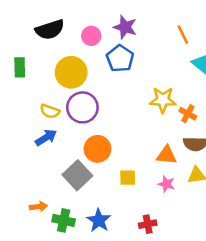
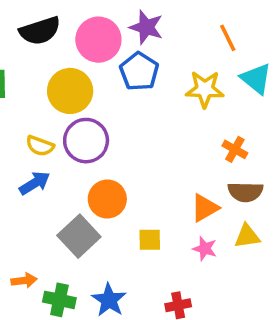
pink circle: (91, 36) -> (98, 40), size x1.6
yellow star: (163, 100) -> (205, 89), moved
orange triangle: (167, 155) -> (205, 208), turned -35

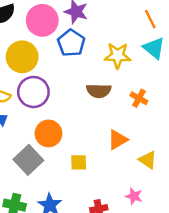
orange line: (228, 38) -> (150, 19), moved
brown semicircle: (245, 192) -> (99, 91), moved
yellow triangle: (247, 236) -> (148, 160), turned 42
pink star: (205, 249) -> (134, 196), moved

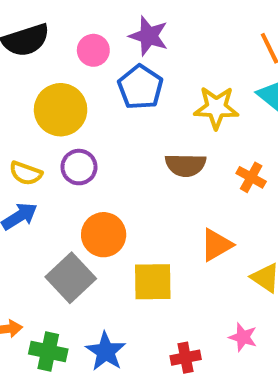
pink circle: (42, 20) -> (93, 50), size x0.6
purple circle: (33, 92) -> (79, 167), size x0.7
yellow square: (79, 162) -> (153, 282), size x1.5

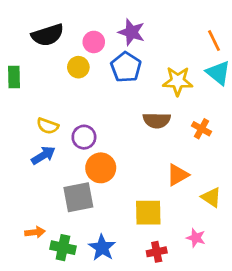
yellow circle: (61, 110) -> (78, 67), moved, size x0.6
purple circle: (79, 167) -> (84, 137), moved
gray square: (71, 278) -> (78, 197), turned 32
yellow square: (153, 282) -> (148, 213), moved

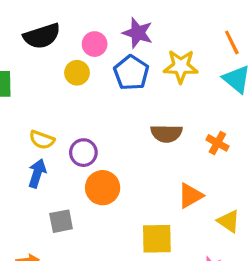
yellow star: (178, 81) -> (181, 66), moved
blue arrow: (43, 155) -> (37, 173), turned -40
gray square: (78, 197) -> (61, 221), moved, size x0.7

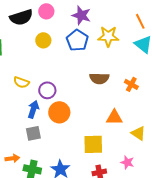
pink circle: (95, 44) -> (46, 11), moved
blue arrow: (37, 173) -> (33, 109), moved
orange triangle: (190, 196) -> (114, 117), turned 30

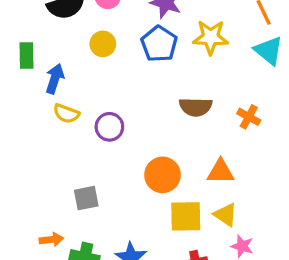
blue arrow: (33, 109) -> (55, 79), moved
orange circle: (59, 112) -> (162, 175), moved
yellow triangle: (138, 133) -> (225, 215), moved

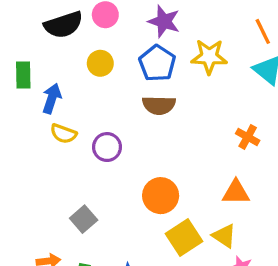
brown semicircle: (196, 107) -> (159, 105), moved
orange triangle: (221, 172) -> (236, 192), moved
gray square: (86, 198) -> (84, 219), turned -30
yellow square: (186, 216) -> (184, 237), turned -32

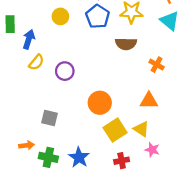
brown semicircle: (159, 105) -> (126, 44), moved
yellow semicircle: (63, 134) -> (36, 62), turned -70
gray square: (84, 219) -> (49, 118), turned -35

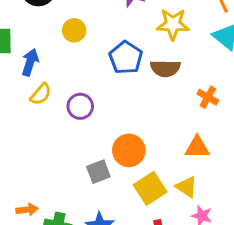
blue pentagon: (98, 16) -> (126, 58), moved
gray square: (49, 118) -> (98, 172), moved, turned -35

